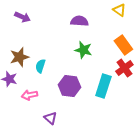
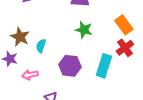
brown star: (19, 57) -> (20, 37), turned -30

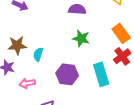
brown star: (20, 37) -> (17, 45), turned -30
cyan rectangle: (104, 66) -> (101, 74), turned -35

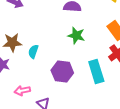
pink arrow: (27, 83) -> (22, 91), moved

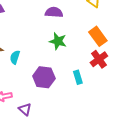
cyan rectangle: (96, 72) -> (78, 77), size x0.6

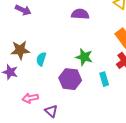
green star: (58, 41) -> (84, 57), moved

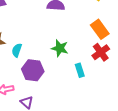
purple hexagon: (70, 79) -> (33, 70), moved

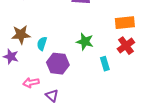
orange rectangle: (100, 29) -> (125, 23), turned -60

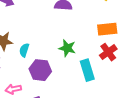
cyan rectangle: (105, 64) -> (87, 70), size x1.5

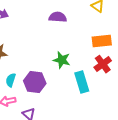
cyan semicircle: (24, 50) -> (11, 80), moved

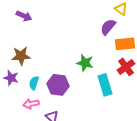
purple semicircle: (58, 17) -> (108, 27), moved, turned -54

